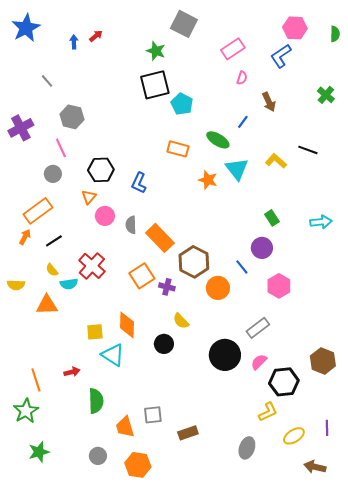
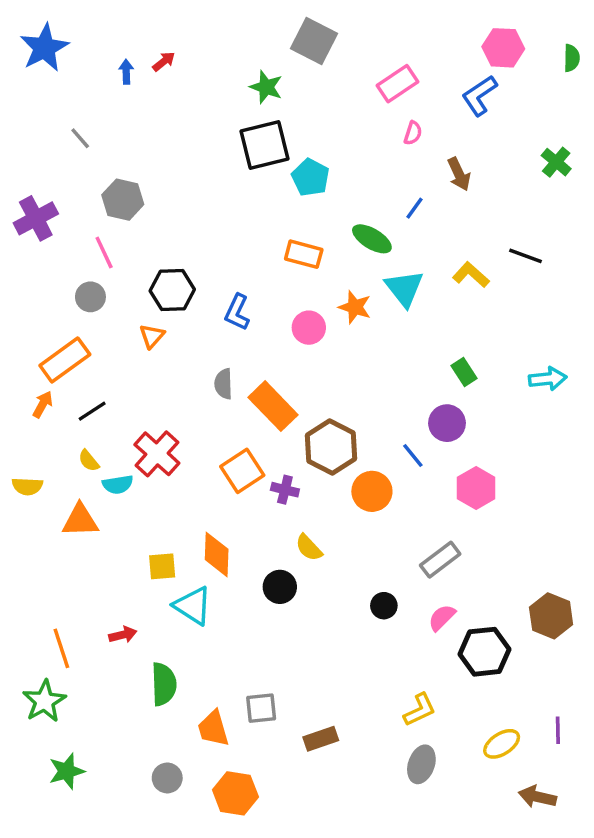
pink circle: (105, 216) -> (309, 328), moved
black circle: (225, 355) -> (384, 606), size x0.5
yellow L-shape: (268, 412) -> (420, 710), moved

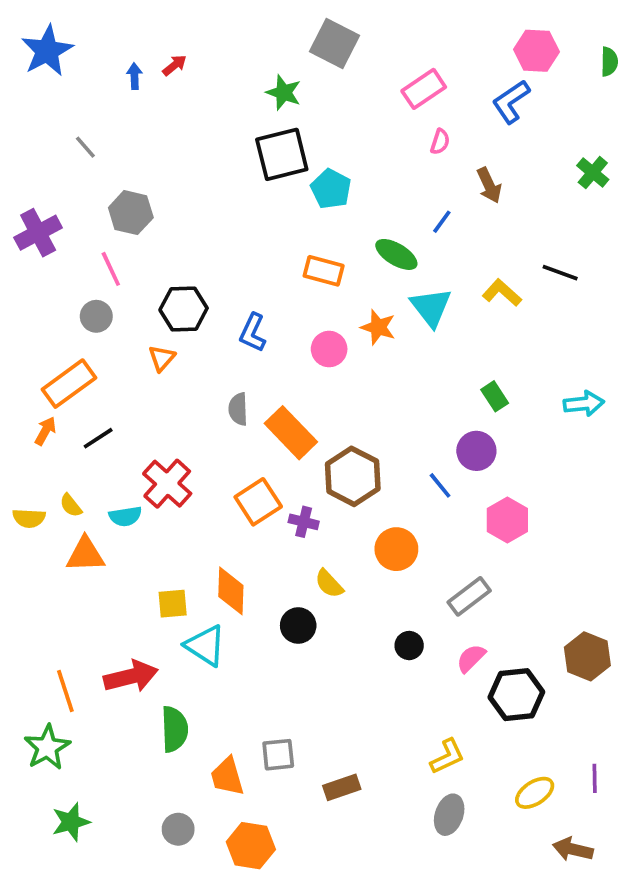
yellow semicircle: (89, 461) -> (71, 505), moved
orange circle: (372, 491) -> (396, 549), moved
red arrow: (123, 635) -> (131, 676), size x1.8

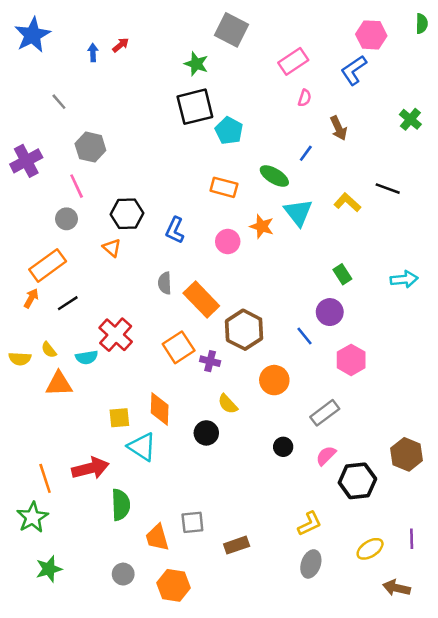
green semicircle: (609, 62) -> (422, 24), moved
orange triangle: (162, 358) -> (112, 248), turned -30

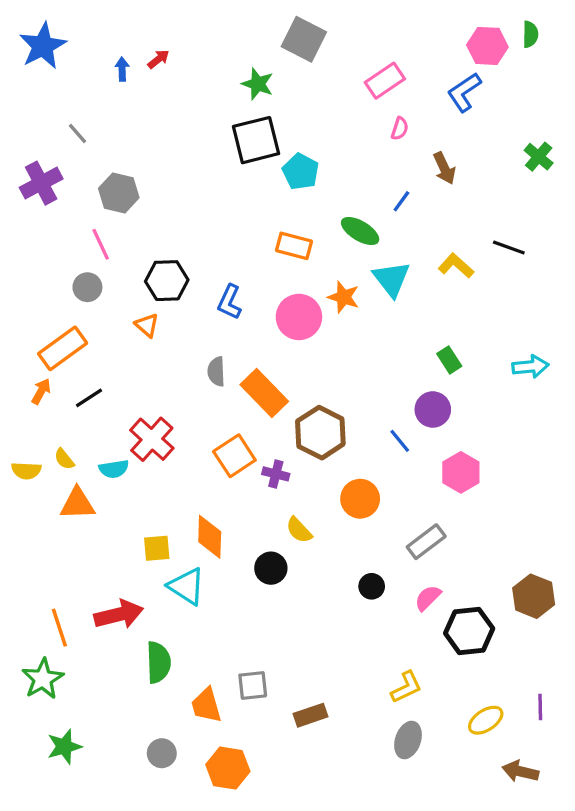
green semicircle: (422, 24) -> (530, 34), moved
purple cross: (26, 161) -> (41, 183), moved
pink circle: (228, 241) -> (299, 317), size x1.4

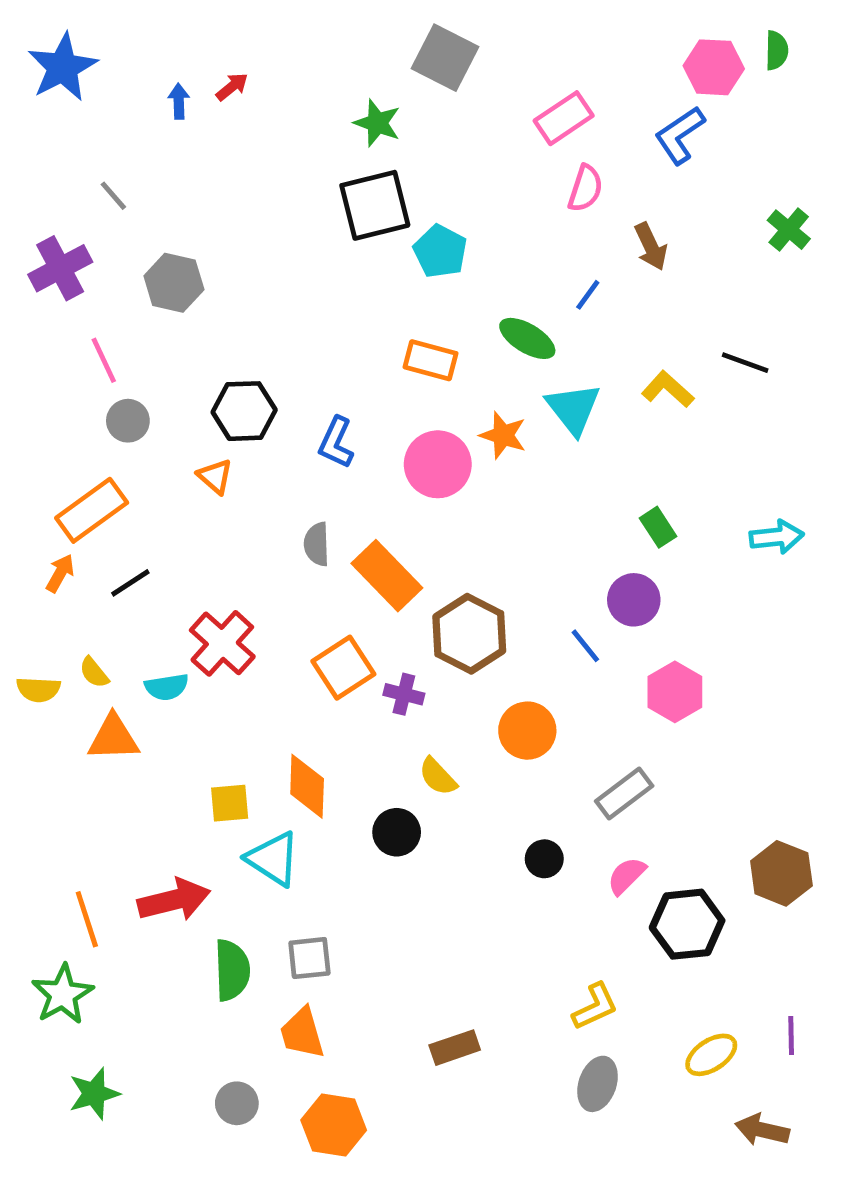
pink semicircle: (400, 129) -> (585, 188), size x1.4
pink line: (101, 244) -> (104, 360), moved
gray square: (253, 685) -> (309, 958), moved

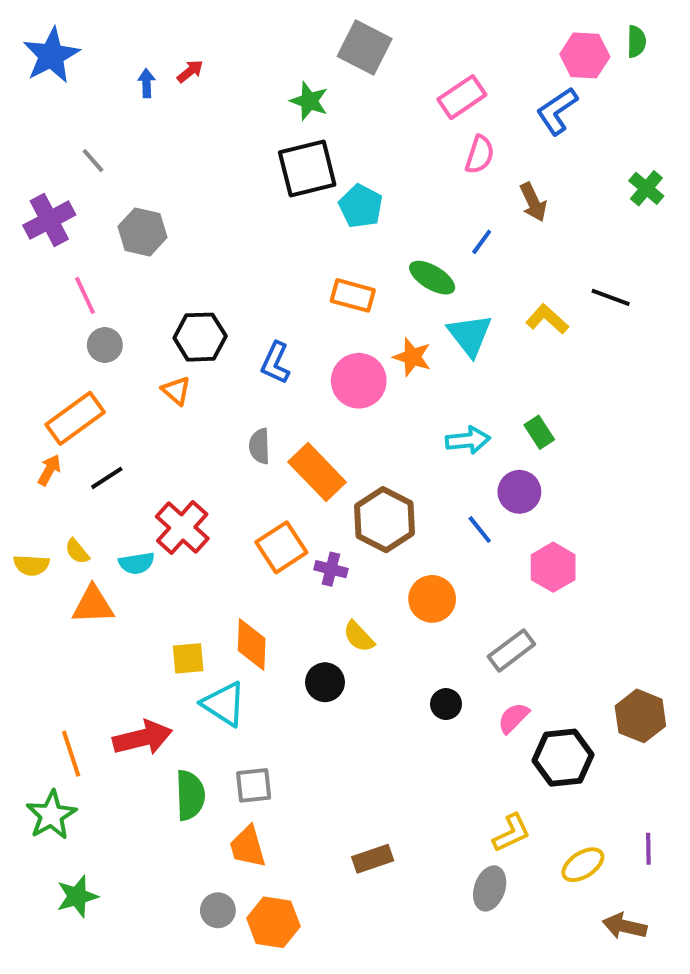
cyan arrow: (777, 537) -> (468, 440), moved
yellow L-shape: (595, 1006) -> (511, 833), moved
gray circle: (237, 1103) -> (218, 910), moved

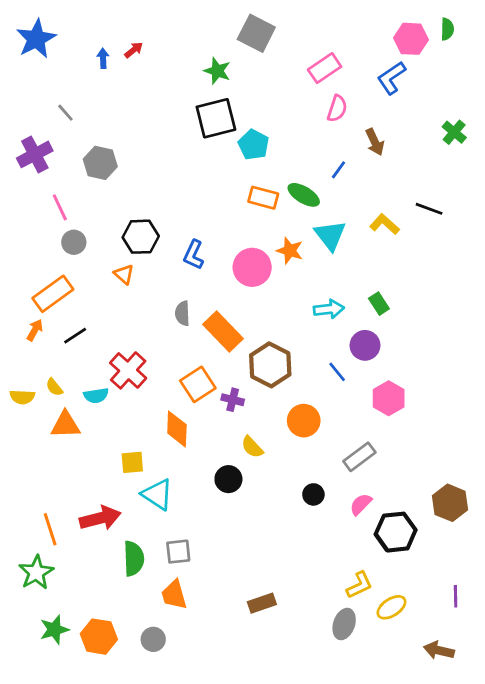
orange rectangle: (353, 295) -> (263, 198), moved
orange diamond: (252, 645) -> (177, 429), moved
yellow ellipse: (583, 865) -> (391, 607), moved
orange hexagon: (273, 922) -> (99, 637), moved

